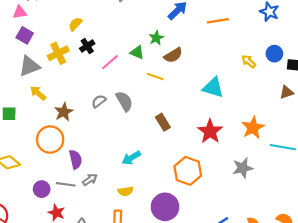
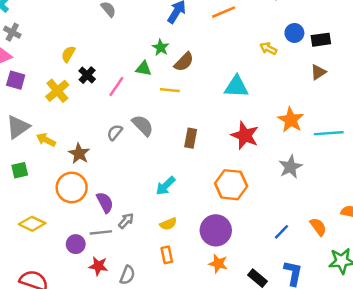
gray triangle: (29, 66) -> (18, 127), moved
brown rectangle: (163, 122) -> (191, 138), turned 56

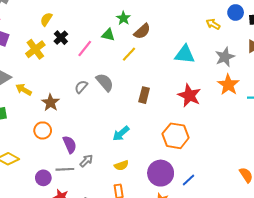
yellow line: (170, 90) -> (129, 54), turned -56
gray star: (290, 167) -> (225, 57), moved
orange circle: (72, 187) -> (43, 130), size x0.7
blue line: (281, 232) -> (188, 180), moved

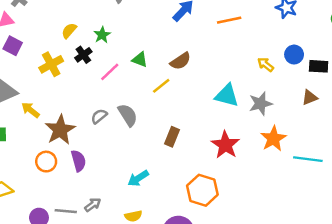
green star: (123, 18) -> (102, 35), moved
gray star: (225, 57) -> (261, 104), moved
brown star: (50, 103) -> (60, 130), size x1.4
purple semicircle: (70, 145) -> (78, 161), moved

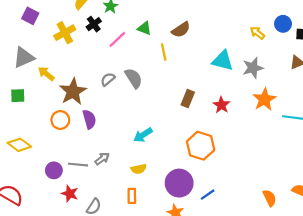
yellow line: (161, 86) -> (164, 52), turned -63
brown rectangle: (172, 137) -> (188, 98), moved
red star: (225, 145) -> (221, 105), size x0.7

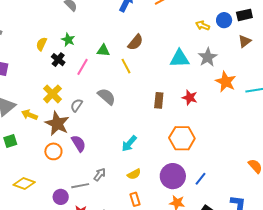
blue circle: (283, 24) -> (224, 20), moved
yellow cross: (65, 33) -> (52, 94), moved
gray semicircle: (108, 79) -> (77, 105), moved

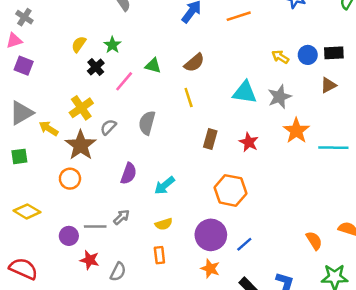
yellow line: (126, 66) -> (189, 97), moved
gray semicircle: (107, 96) -> (147, 123), turned -126
purple semicircle: (79, 143) -> (129, 174), moved, turned 42

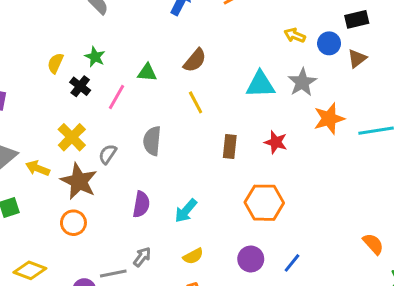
blue circle: (308, 55) -> (329, 43), moved
orange star: (296, 131) -> (329, 119), turned 30
purple circle: (211, 235) -> (251, 259), size x0.7

